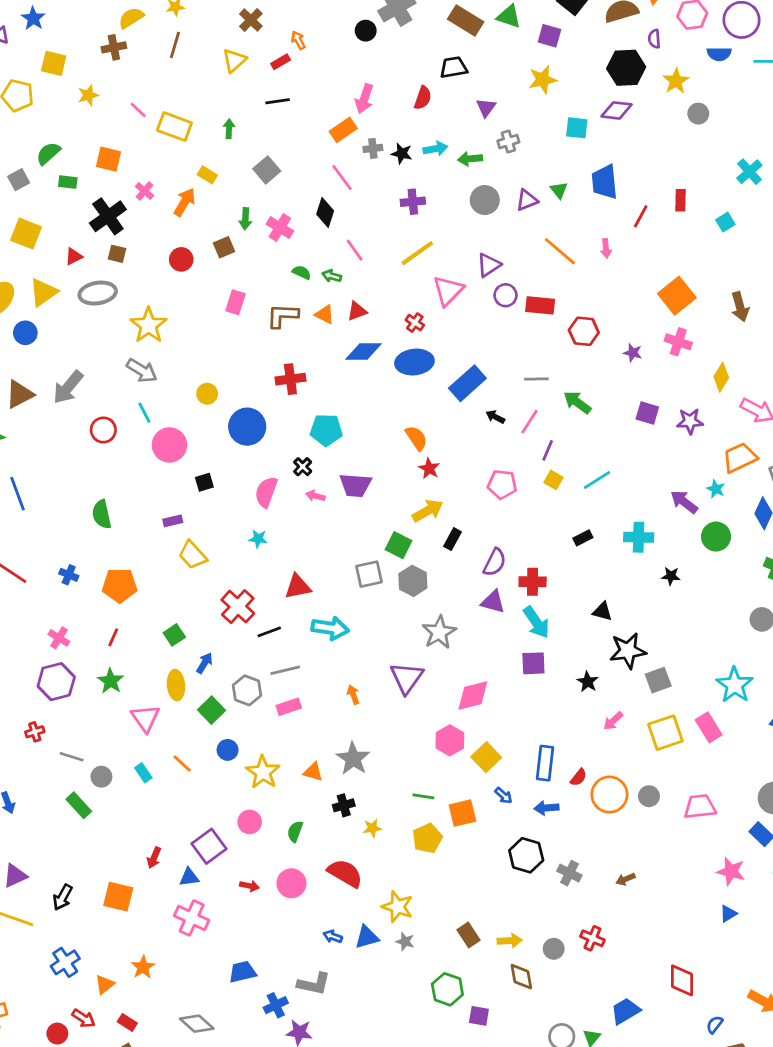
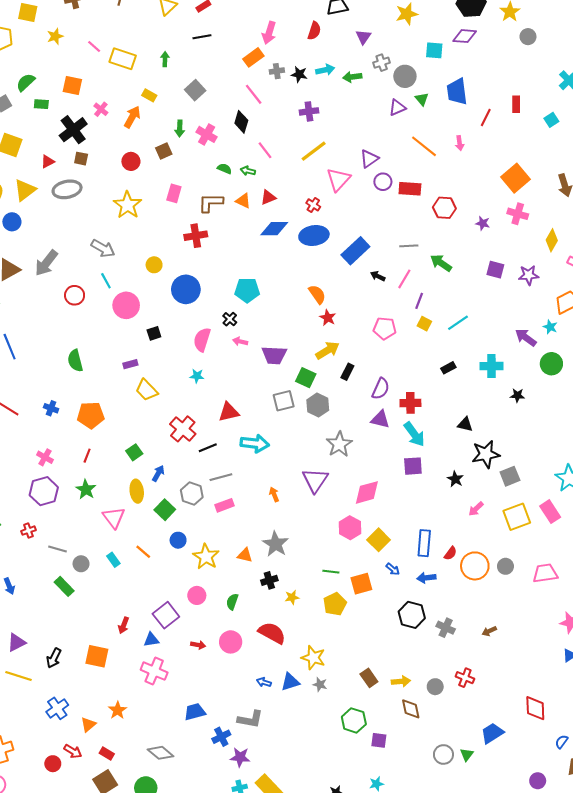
gray circle: (485, 200) -> (405, 76), moved
yellow star: (149, 325) -> (128, 205), moved
red cross: (290, 379) -> (196, 236), moved
purple trapezoid: (355, 485) -> (274, 355), moved

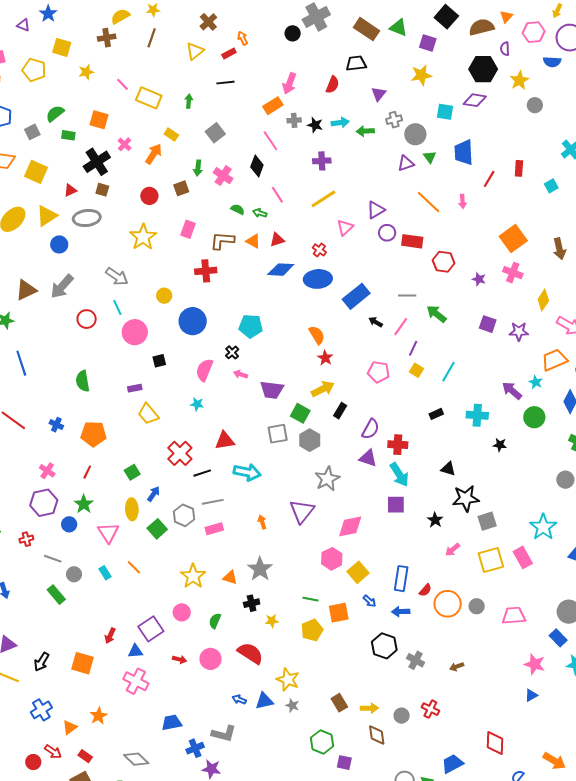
pink triangle: (338, 179) -> (345, 227), size x0.7
blue circle: (12, 222) -> (59, 244), moved
cyan line: (458, 323) -> (449, 372), turned -30
blue circle: (178, 540) -> (69, 524), moved

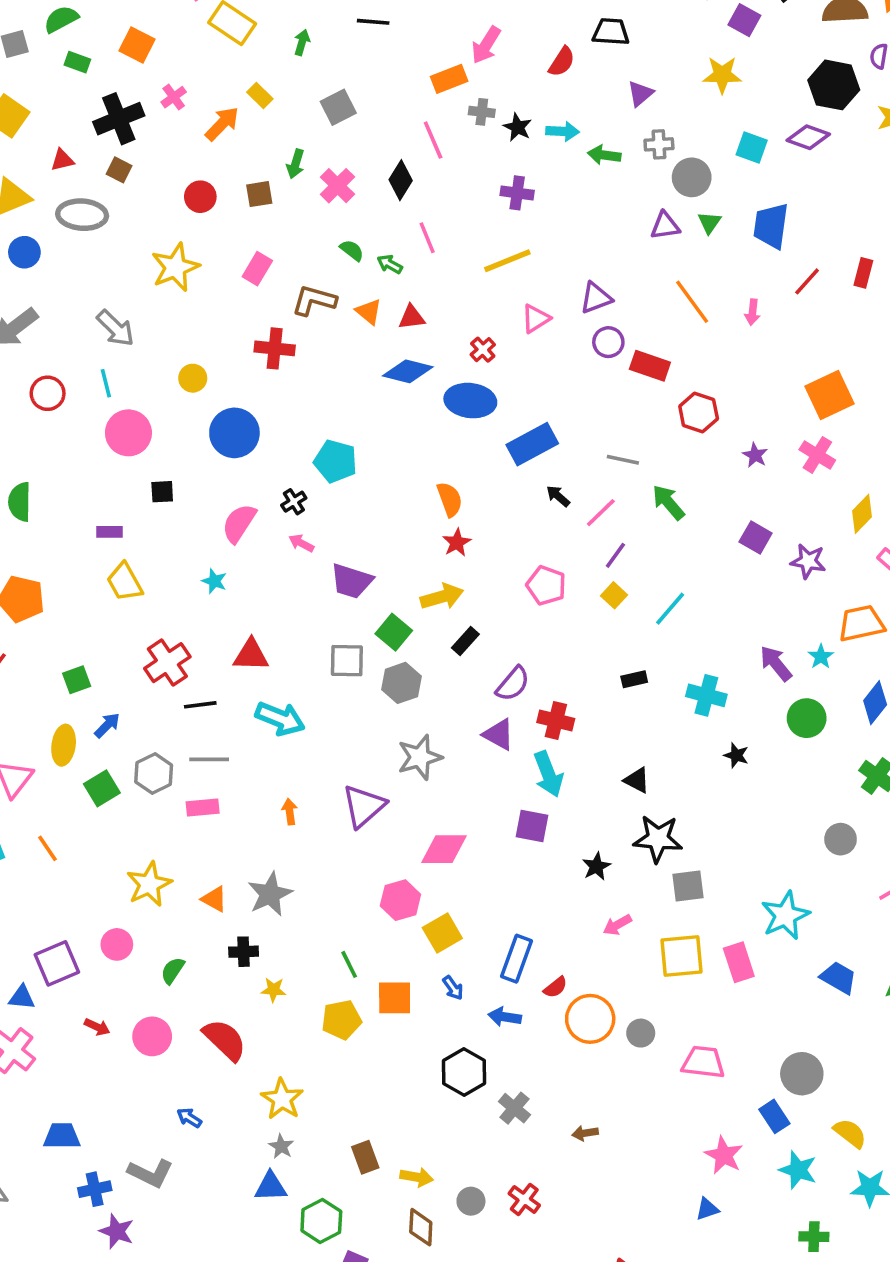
green line: (310, 599) -> (349, 964), turned 42
blue triangle: (264, 701) -> (271, 1187), moved

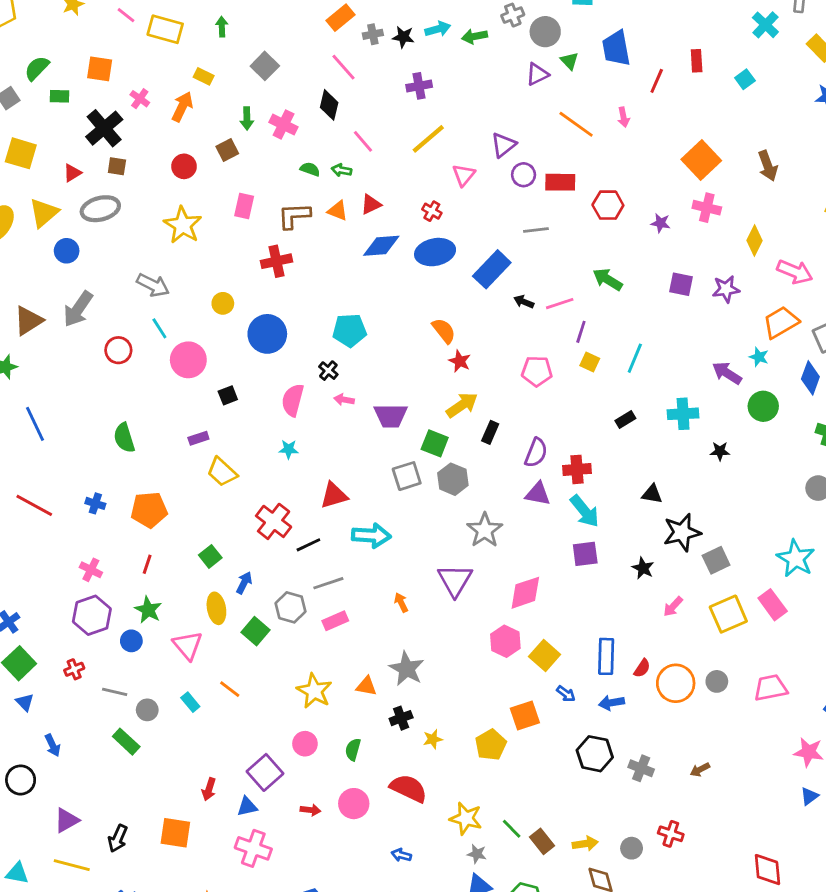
gray line: (623, 460) -> (536, 230), moved
pink line: (601, 513) -> (560, 304), turned 44
green line: (349, 964) -> (512, 829), moved

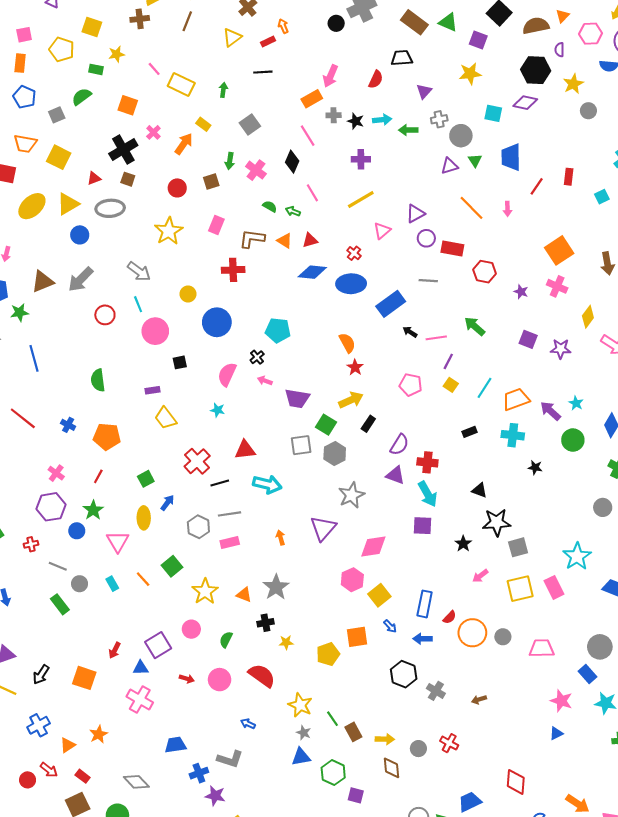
green rectangle: (59, 96) -> (96, 69), moved
orange trapezoid: (781, 322) -> (516, 399), moved
green square: (255, 631) -> (172, 566), moved

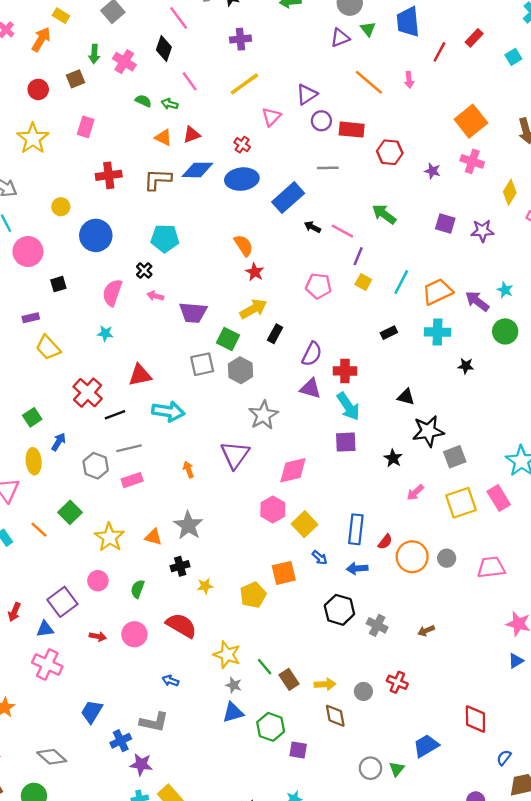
red rectangle: (569, 177) -> (474, 38), turned 42
brown L-shape: (252, 239) -> (158, 179), moved
pink line: (436, 338) -> (342, 231), turned 42
blue trapezoid: (175, 745) -> (92, 712), turned -45

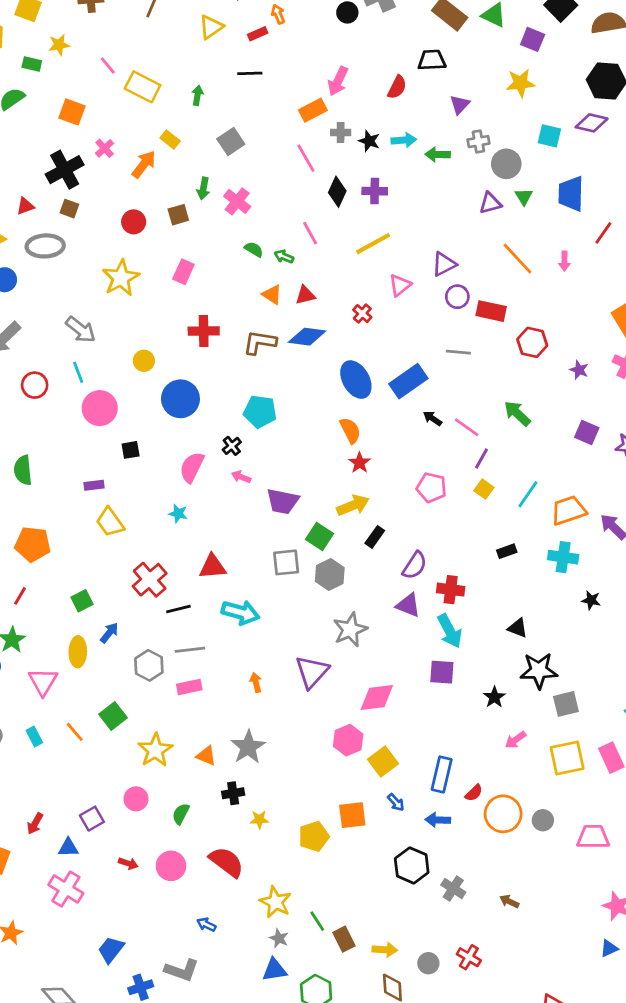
black diamond: (164, 49) -> (337, 192), moved
blue ellipse: (242, 179) -> (356, 380), moved, turned 60
purple square: (62, 602) -> (92, 819), size x0.7
brown arrow: (426, 631) -> (509, 901), turned 42

